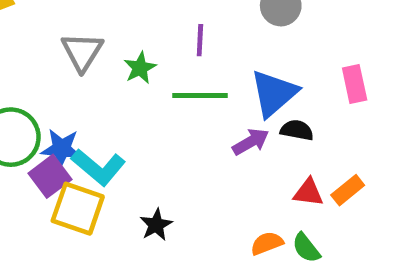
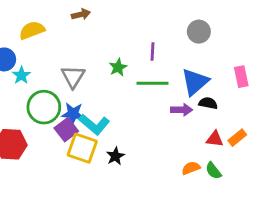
gray triangle: (82, 52) -> (73, 77), moved
purple arrow: (251, 142) -> (182, 110), turned 30
black star: (156, 225) -> (115, 156), moved

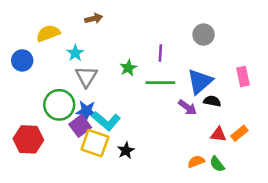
cyan star: (21, 75) -> (75, 53), moved
purple arrow: (182, 110) -> (188, 107), turned 36

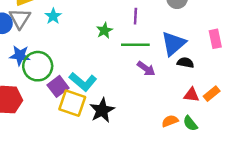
gray triangle: (86, 76) -> (20, 19), moved
purple arrow: (188, 107) -> (146, 69), moved
blue star: (86, 111) -> (20, 55), moved
black star: (126, 151) -> (102, 110), size x1.5

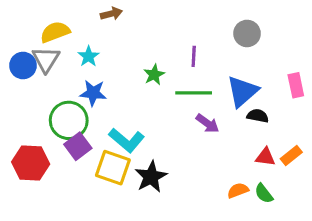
blue star: (20, 55) -> (93, 93), moved
purple square: (58, 86) -> (78, 146), moved

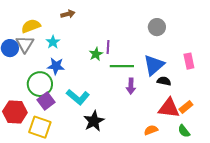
purple line: (194, 56) -> (108, 47), moved
purple arrow: (207, 123) -> (131, 86), turned 56
red triangle: (265, 157) -> (169, 108), size x1.6
yellow square: (113, 168) -> (40, 127), moved
green semicircle: (264, 194) -> (184, 131), moved

